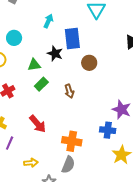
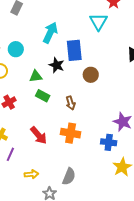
cyan arrow: (48, 21) -> (50, 33), size x1.5
green rectangle: (41, 84) -> (43, 96), turned 72
orange cross: (72, 141) -> (71, 133), moved

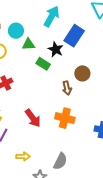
blue rectangle: (74, 50) -> (74, 36), turned 35
brown circle: (91, 75) -> (82, 73), moved
green triangle: (36, 76) -> (28, 44), moved
green rectangle: (43, 96) -> (43, 64), moved

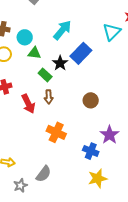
brown circle: (82, 73) -> (91, 100), moved
brown arrow: (67, 88) -> (49, 97), moved
red arrow: (33, 118) -> (28, 104), moved

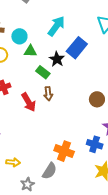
brown circle: (91, 100) -> (97, 99), moved
orange cross: (56, 132) -> (64, 151), moved

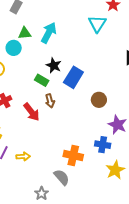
blue rectangle: (77, 48) -> (73, 77), moved
green triangle: (30, 51) -> (25, 33), moved
yellow arrow: (13, 162) -> (23, 157), moved
gray semicircle: (49, 171) -> (62, 177), turned -66

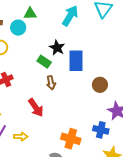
cyan arrow: (49, 33) -> (70, 16), moved
blue rectangle: (73, 77) -> (76, 61), turned -35
red arrow: (32, 112) -> (36, 108), moved

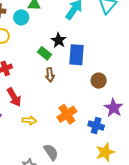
red arrow: (36, 108) -> (14, 97), moved
yellow arrow: (21, 137) -> (29, 120), moved
orange cross: (71, 139) -> (67, 114), moved, turned 36

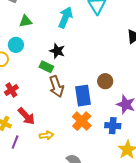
cyan circle: (21, 17) -> (16, 45), moved
blue rectangle: (76, 55) -> (83, 96), moved
brown arrow: (50, 75) -> (56, 86), size x1.5

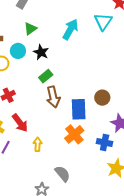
green triangle: (26, 21) -> (30, 29), turned -32
black star: (57, 51) -> (41, 52), moved
green rectangle: (46, 67) -> (46, 76), turned -72
yellow arrow: (46, 135) -> (38, 144), turned -88

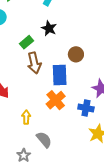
black star: (41, 52) -> (49, 28), moved
brown circle: (102, 98) -> (76, 54), moved
yellow arrow: (38, 144) -> (26, 117), moved

